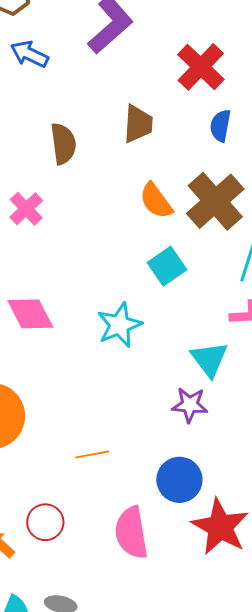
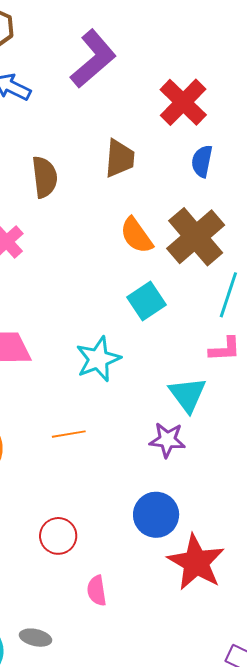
orange line: (92, 454) -> (69, 434), moved
red circle: (45, 522) -> (58, 536), moved
pink semicircle: (131, 533) -> (97, 591), moved, size x0.6

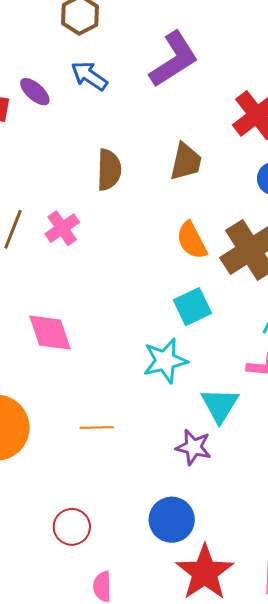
cyan star: (98, 359) -> (165, 361), moved

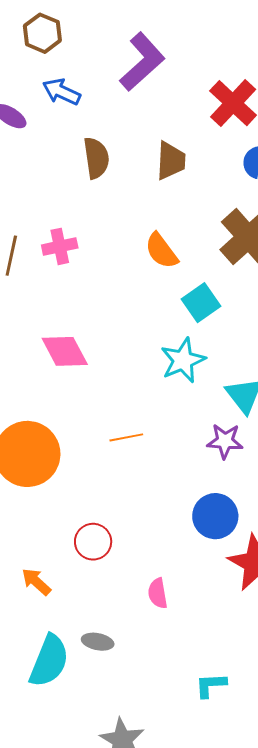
brown semicircle: (109, 170) -> (96, 158), moved
pink cross: (62, 228) -> (60, 246), turned 32
orange semicircle: (192, 240) -> (161, 251), moved
red circle: (72, 527) -> (93, 542), moved

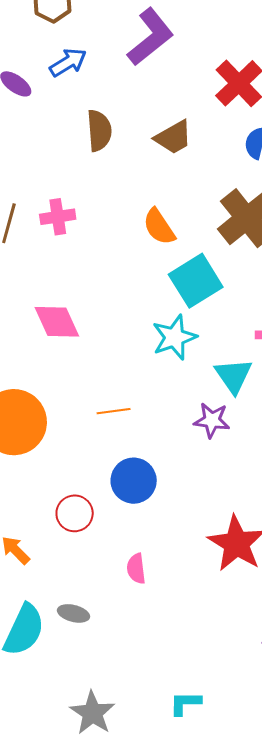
blue arrow: (62, 92) -> (68, 62), turned 120
brown trapezoid: (171, 161) -> (173, 137), turned 54
cyan square: (201, 303) -> (196, 281), size x1.4
blue circle: (215, 516) -> (134, 481), moved
cyan L-shape: (211, 685) -> (185, 703), moved

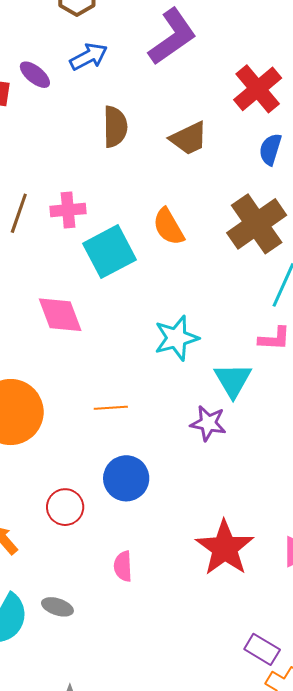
cyan square: (196, 281) -> (110, 252), moved

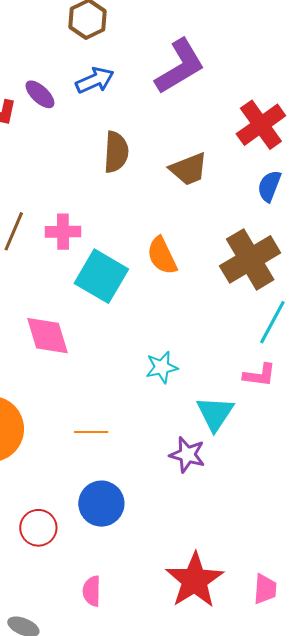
cyan square: (110, 252) -> (101, 276), turned -36
cyan star: (176, 338) -> (162, 367), size x0.7

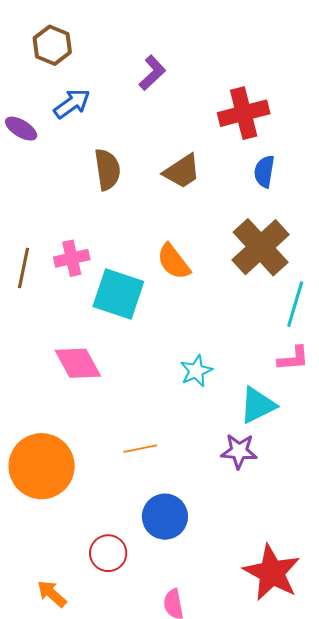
purple L-shape: (180, 67) -> (152, 73), size x0.6
red cross: (261, 125) -> (244, 113), turned 33
cyan triangle: (215, 413) -> (258, 405), turned 42

